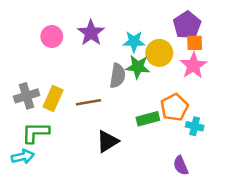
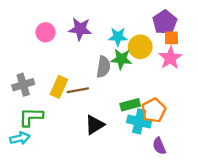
purple star: (91, 33) -> (80, 29), turned -30
yellow rectangle: (53, 98) -> (59, 87), moved
orange pentagon: (174, 107) -> (154, 110), moved
cyan cross: (195, 126) -> (139, 121), moved, size x1.5

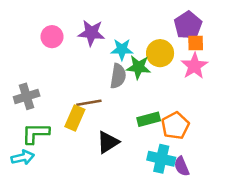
cyan star: (118, 37) -> (122, 49), moved
yellow rectangle: (59, 87) -> (75, 118), moved
cyan cross: (139, 121) -> (161, 159), moved

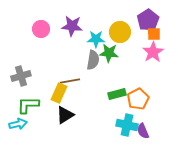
yellow circle: (160, 53) -> (120, 32), moved
black triangle: (108, 142) -> (65, 115), moved

